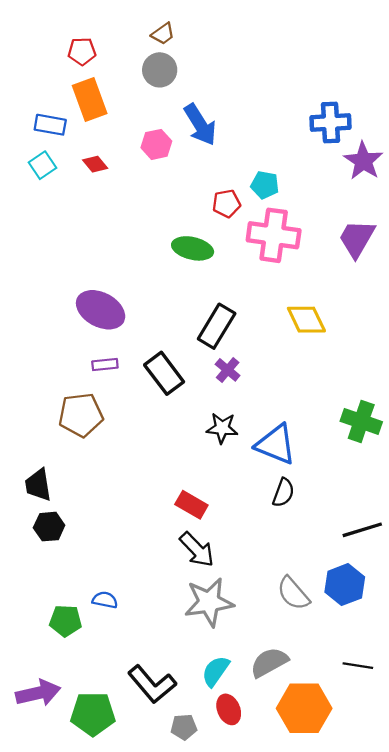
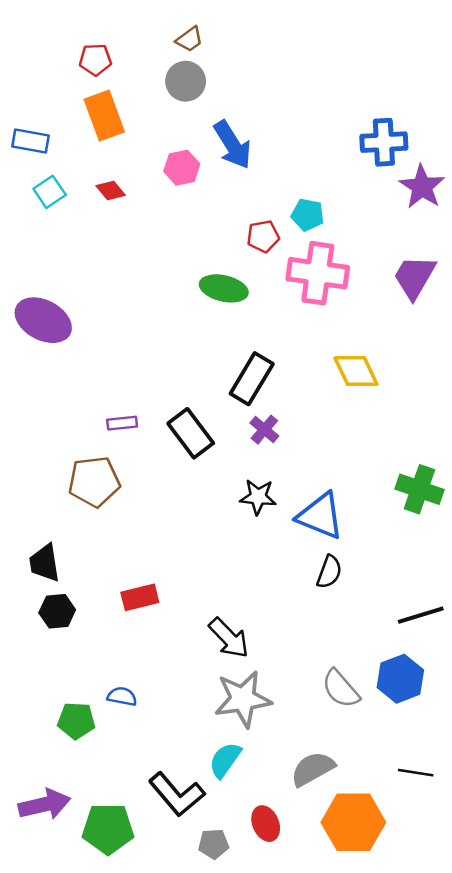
blue rectangle: (50, 125) -> (31, 141), moved
purple ellipse: (101, 310) -> (43, 320), moved
red rectangle: (191, 505) -> (140, 597), moved, turned -44
cyan semicircle: (216, 671) -> (225, 760), moved

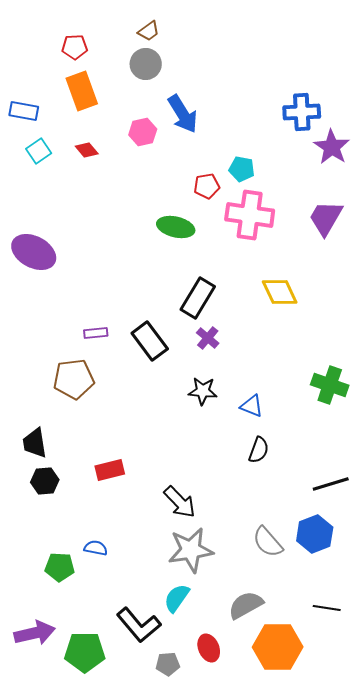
blue triangle: (320, 516) -> (252, 406), size x0.6

